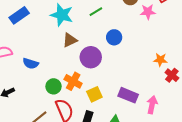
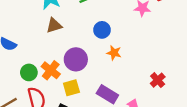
purple circle: (91, 57) -> (76, 59), moved
orange star: (160, 60) -> (114, 53), moved

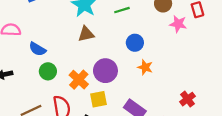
green circle: (29, 72) -> (48, 71), moved

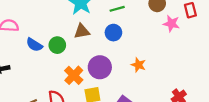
blue circle: (135, 43) -> (113, 33), moved
green circle: (48, 71) -> (57, 45), moved

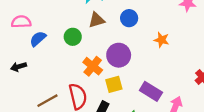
blue semicircle: (34, 45) -> (38, 39), moved, turned 112
orange star: (138, 65) -> (161, 40), moved

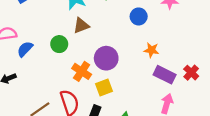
blue circle: (129, 18) -> (139, 16), moved
orange star: (161, 40) -> (151, 50), moved
purple rectangle: (151, 91) -> (165, 75), moved

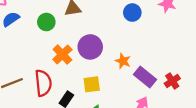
orange star: (151, 50) -> (123, 61), moved
yellow square: (104, 87) -> (92, 84), moved

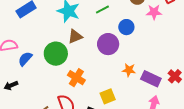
green circle: (46, 22) -> (56, 54), size x1.5
purple circle: (90, 47) -> (108, 44), moved

